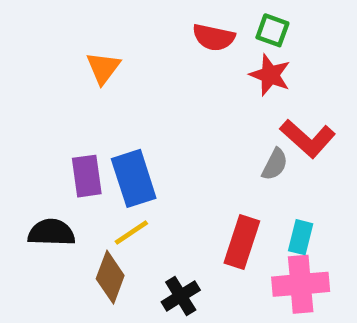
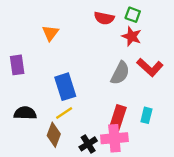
gray semicircle: (275, 164) -> (120, 73), moved, size x1.5
purple rectangle: (87, 176) -> (17, 65), moved
pink cross: (301, 284) -> (114, 138), moved

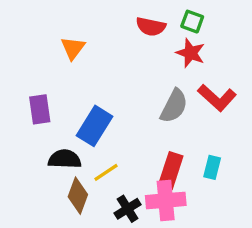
purple rectangle: (17, 65) -> (40, 109), moved
blue rectangle: (65, 87) -> (94, 126), turned 50
black semicircle: (25, 113) -> (65, 159), moved
yellow line: (64, 113) -> (106, 172), moved

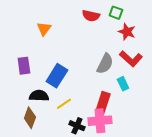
red star: (191, 53) -> (127, 32), moved
cyan rectangle: (212, 167) -> (123, 84), moved, turned -40
brown diamond: (78, 196) -> (30, 118), moved
black cross: (128, 209) -> (77, 126), turned -35

